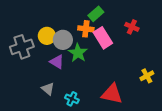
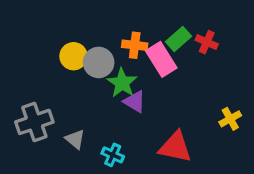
green rectangle: (96, 14) -> (178, 39), moved
gray cross: (22, 47) -> (34, 122), moved
purple triangle: (57, 62) -> (135, 102), moved

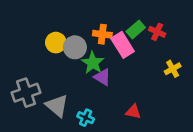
yellow cross: (230, 119) -> (173, 69), moved
gray triangle: (75, 139) -> (57, 106), size x1.5
red triangle: (175, 147) -> (133, 112), size x0.6

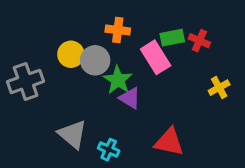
green rectangle: (136, 29) -> (172, 38), turned 30
orange cross: (102, 34) -> (118, 30), moved
gray cross: (26, 93) -> (26, 81), moved
red triangle: (133, 112) -> (169, 142), size x1.5

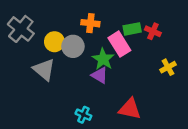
green star: (118, 80) -> (103, 59), moved
gray cross: (26, 81) -> (21, 29), moved, turned -32
gray triangle: (72, 134) -> (44, 70), moved

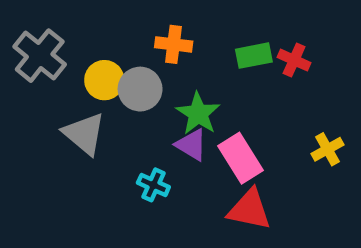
pink rectangle: (119, 44) -> (240, 158), moved
yellow cross: (168, 67) -> (327, 149), moved
cyan cross: (83, 115) -> (153, 185), moved

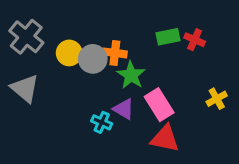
orange cross: (174, 44) -> (115, 53), moved
gray triangle: (84, 134) -> (25, 88), moved
purple triangle: (191, 145) -> (124, 109), moved

